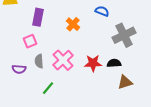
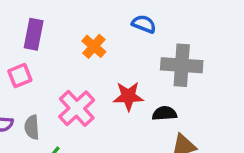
gray cross: (124, 35) -> (182, 65), turned 30
gray semicircle: (39, 61) -> (32, 127), moved
red star: (93, 63) -> (128, 96), moved

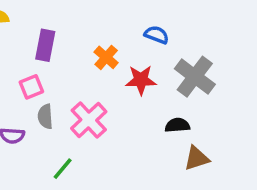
gray cross: (182, 65) -> (195, 77), turned 33
red star: (128, 96) -> (141, 80), moved
gray semicircle: (32, 127) -> (45, 117), moved

